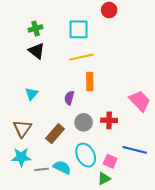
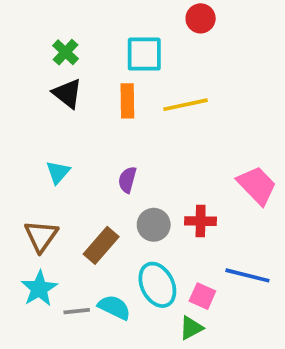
green cross: (36, 28) -> (65, 52), turned -32
yellow line: (82, 57) -> (186, 105), moved
orange rectangle: (90, 82) -> (127, 101), moved
cyan star: (21, 157) -> (39, 289), turned -30

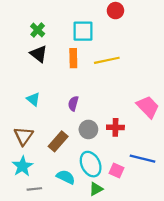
cyan triangle: (58, 172) -> (33, 99), turned -32
gray line: (77, 311) -> (34, 189), moved
green triangle: (191, 328) -> (96, 189), moved

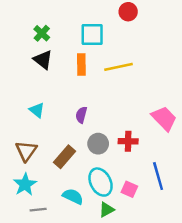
blue line: (142, 159) -> (158, 176), turned 60

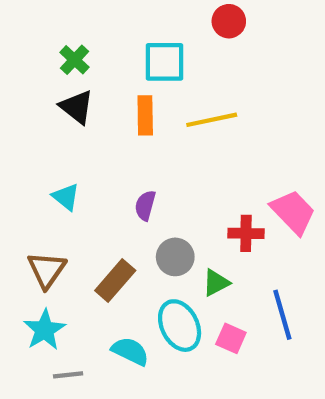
red cross: (128, 141) -> (246, 233), moved
green triangle: (107, 210) -> (216, 283), moved

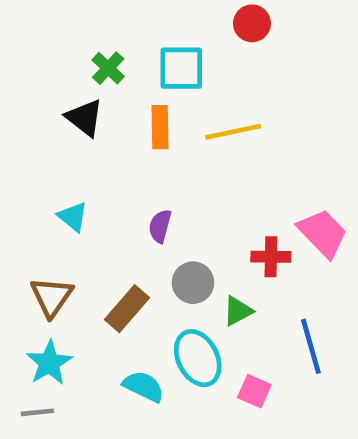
green cross: (75, 60) -> (108, 68), moved
pink square: (231, 338) -> (254, 391), moved
gray line: (68, 375) -> (37, 412), moved

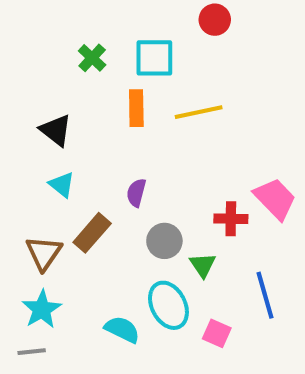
black triangle: (85, 118) -> (56, 130), moved
brown rectangle: (127, 309) -> (92, 233), moved
green triangle: (238, 311) -> (203, 265), turned -36

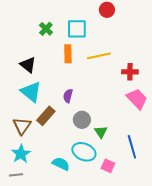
cyan triangle: (62, 185) -> (31, 92), size x1.6
red cross: (231, 219) -> (130, 72), moved
cyan ellipse: (168, 305) -> (84, 152), turned -40

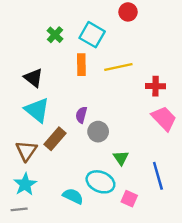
cyan square: (77, 29) -> (92, 35), turned 30
gray circle: (82, 120) -> (98, 132), moved

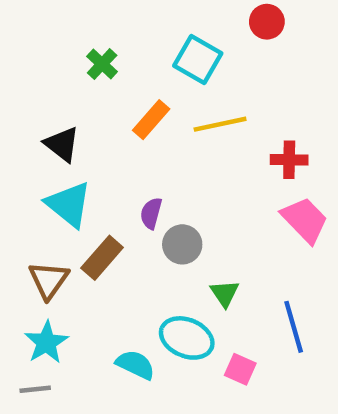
red circle: (128, 12) -> (267, 22), moved
cyan square: (92, 35) -> (198, 60), moved
orange rectangle: (81, 65) -> (151, 120), turned 42

